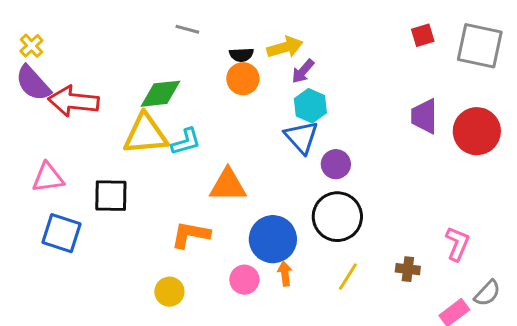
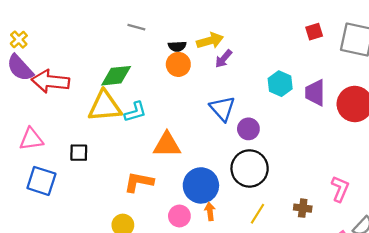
cyan hexagon: (310, 106) -> (280, 84), moved
black square: (111, 196) -> (79, 153), size x0.7

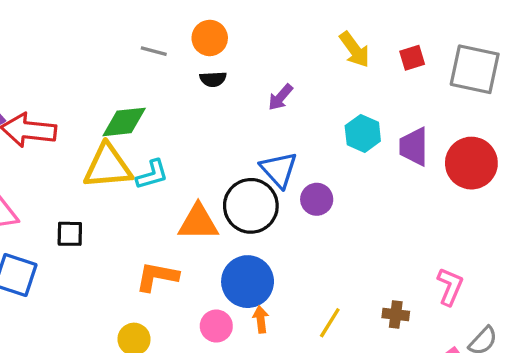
yellow arrow: (210, 41) -> (355, 50), moved, turned 70
orange circle: (178, 64) -> (210, 38), moved
black circle: (250, 168) -> (251, 206), moved

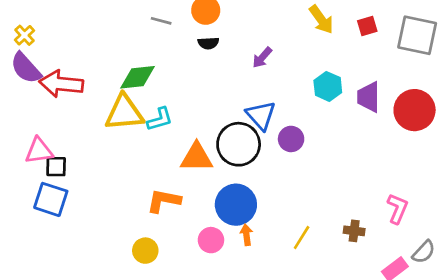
black square: (70, 234) -> (56, 167), moved

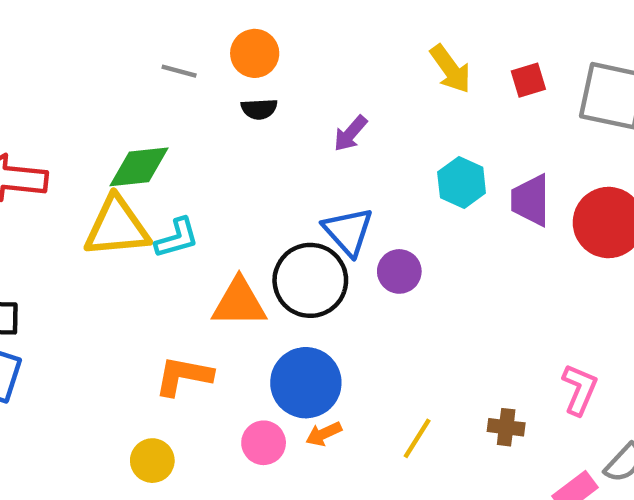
orange arrow: (246, 235) -> (324, 434), turned -108

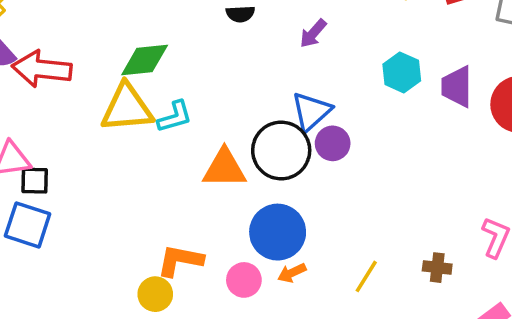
blue triangle: (348, 231) -> (311, 111), turned 30
purple circle: (399, 271) -> (333, 143), moved
orange L-shape: (183, 376) -> (180, 260), moved

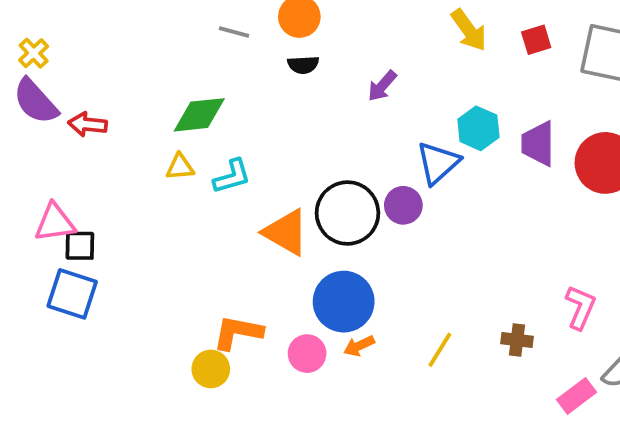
red arrow: (42, 69) -> (88, 124), size x0.6
yellow triangle: (127, 108) -> (180, 167), size x0.5
blue triangle: (311, 111) -> (438, 163), moved
orange triangle: (224, 168) -> (286, 232), turned 30

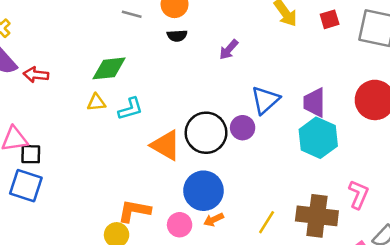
cyan hexagon: (478, 128) -> (318, 138), moved, size x1.4
purple trapezoid: (538, 144) -> (314, 102), moved
brown cross: (517, 340) -> (317, 216), size x2.0

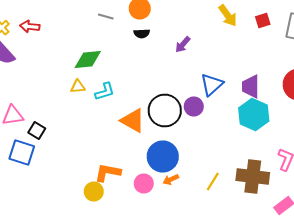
red arrow: (36, 75) -> (30, 26), moved
black square: (31, 154) -> (37, 130), moved, turned 30

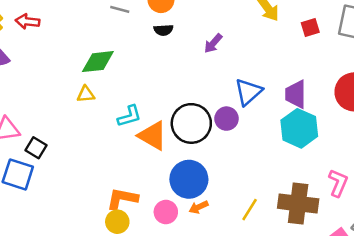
red square: (263, 20) -> (310, 28), moved
cyan L-shape: (105, 92) -> (129, 116), moved
yellow circle: (94, 192) -> (117, 222), moved

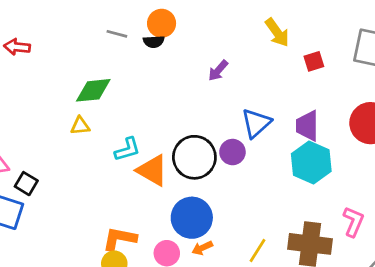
red square: (310, 28) -> (314, 61), moved
black semicircle: (163, 30) -> (154, 42), moved

